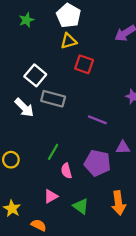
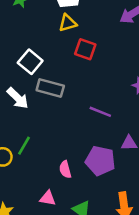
green line: (53, 152) -> (24, 146), moved
pink triangle: (51, 196) -> (48, 198), turned 40

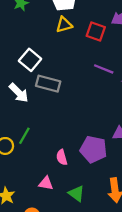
red square: (85, 49) -> (96, 32), moved
purple line: (100, 112) -> (104, 69), moved

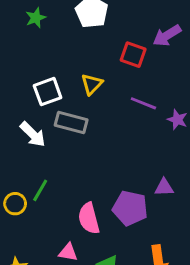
yellow triangle: (64, 25) -> (92, 84), moved, turned -30
white square: (30, 60) -> (48, 92), turned 30
pink semicircle: (62, 157) -> (89, 218), size x1.5

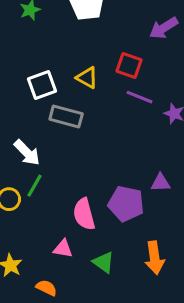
red square: (133, 55) -> (129, 66), moved
yellow triangle: (92, 84) -> (87, 78), turned -45
white arrow: (33, 134) -> (27, 153), moved

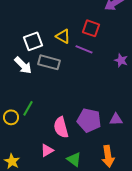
purple line: (140, 97) -> (84, 49), moved
white arrow: (27, 153) -> (23, 65), moved
purple triangle: (161, 183) -> (116, 119), moved
pink triangle: (63, 249) -> (47, 150), turned -40

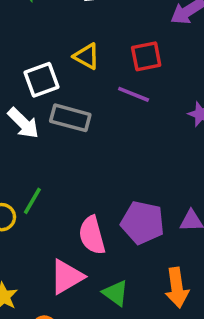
red square: (91, 28) -> (146, 56), turned -30
yellow triangle: (63, 36) -> (87, 56), moved
pink triangle: (47, 150) -> (67, 277), size x1.5

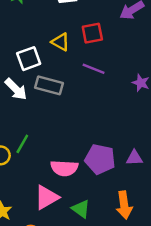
red square: (146, 56) -> (92, 33), moved
pink semicircle: (92, 235) -> (64, 168), turned -72

